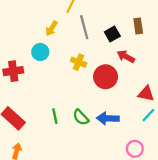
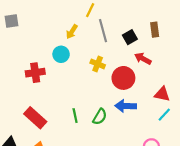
green semicircle: (81, 117) -> (100, 117), turned -105
blue arrow: (108, 118) -> (126, 106), moved

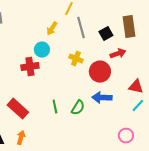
brown rectangle: (155, 30) -> (129, 27), size x1.5
red arrow: (143, 59) -> (118, 54), turned 133
red cross: (35, 73) -> (30, 67), moved

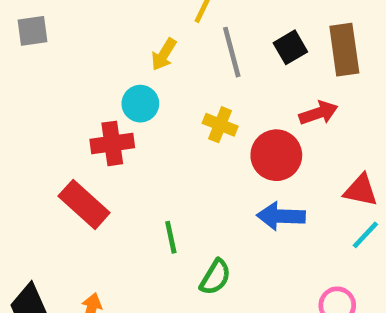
black square: (106, 34) -> (290, 47), moved
green semicircle: (78, 108) -> (215, 277), moved
red rectangle: (18, 109) -> (84, 204), moved

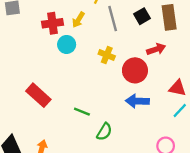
red cross: (112, 143) -> (52, 23), moved
green line: (171, 237) -> (82, 112), turned -56

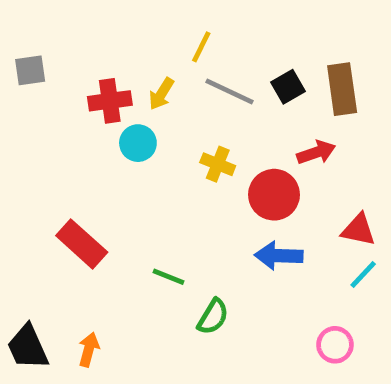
gray line: (113, 19) -> (229, 91), turned -50

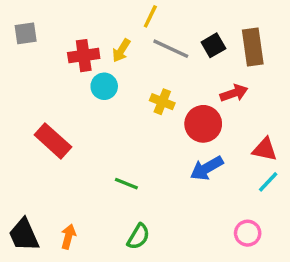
red rectangle: (82, 244) -> (53, 141), moved
blue arrow: (279, 256) -> (207, 168), turned -32
green semicircle: (213, 317) -> (138, 237), moved

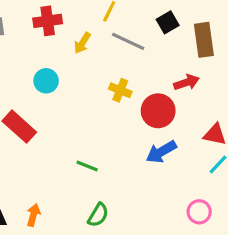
black square: (213, 45) -> (168, 22), moved
red cross: (84, 56) -> (48, 21), moved
cyan circle: (104, 86) -> (46, 81), moved

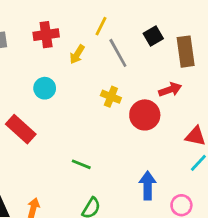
gray line: (128, 41) -> (118, 53), turned 36
blue arrow: (161, 152) -> (148, 185), moved, turned 120

